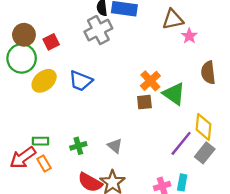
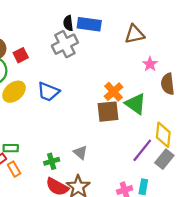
pink star: (189, 36) -> (150, 64), moved
brown square: (144, 102) -> (108, 112), size x1.5
green cross: (78, 146) -> (52, 161), moved

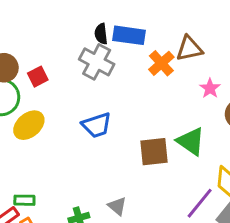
gray cross: (65, 44) -> (97, 62), turned -35
blue trapezoid: (48, 92) -> (97, 125), moved, turned -40
orange cross: (114, 92) -> (161, 63), moved

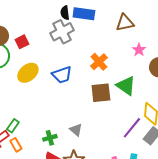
gray cross: (97, 62) -> (62, 32), turned 35
orange cross: (161, 63) -> (99, 62), moved
yellow ellipse: (29, 125) -> (28, 73), moved
green rectangle: (24, 200) -> (13, 126), turned -56

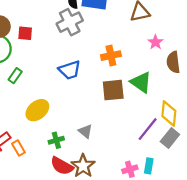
red square: (22, 42) -> (25, 33), turned 32
orange cross: (99, 62) -> (111, 56), turned 30
yellow ellipse: (28, 73) -> (37, 110), moved
green rectangle: (13, 126) -> (15, 76), moved

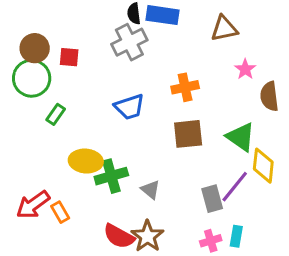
green triangle: (141, 82) -> (241, 137), moved
yellow ellipse: (37, 110) -> (86, 161), turned 45
gray rectangle: (170, 138) -> (212, 199), moved, turned -54
green cross: (56, 140) -> (111, 176), moved, size x1.5

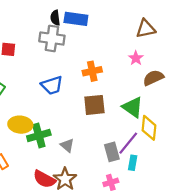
brown triangle: (224, 29) -> (146, 29), moved
gray cross: (129, 42) -> (52, 38), turned 35
brown semicircle: (269, 96) -> (153, 78), turned 72
cyan rectangle: (236, 236) -> (133, 163), moved

